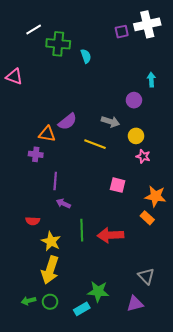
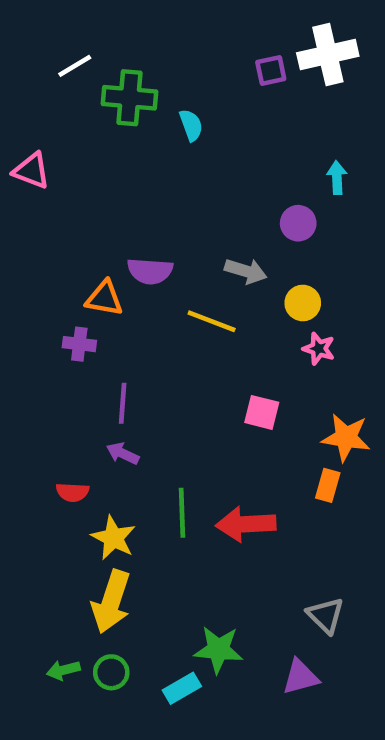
purple semicircle: (67, 122) -> (150, 271), turned 42
purple arrow: (63, 203) -> (123, 453), moved
orange rectangle: (147, 218) -> (328, 485), turned 64

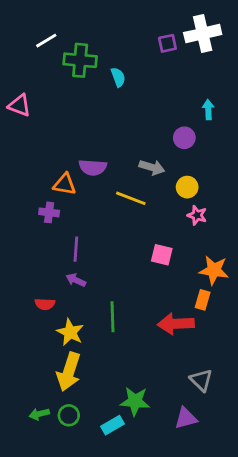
red arrow: (246, 524) -> (176, 324), moved

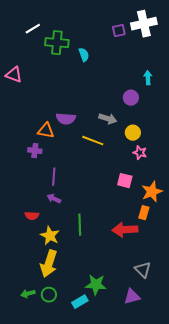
pink square: (162, 255) -> (125, 181), moved
orange star: (214, 270) -> (152, 192), turned -30

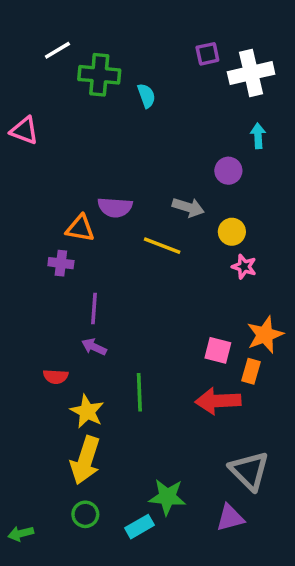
white cross: (144, 24) -> (251, 73), moved
pink square: (125, 181) -> (218, 350), moved
gray triangle: (143, 270) -> (249, 471), size x1.4
green arrow: (28, 294) -> (21, 534), moved

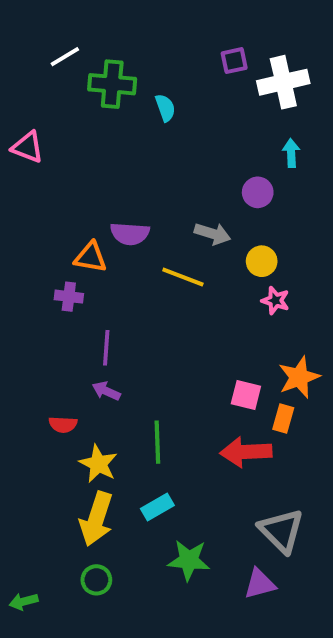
cyan rectangle: (139, 527) -> (157, 507), moved

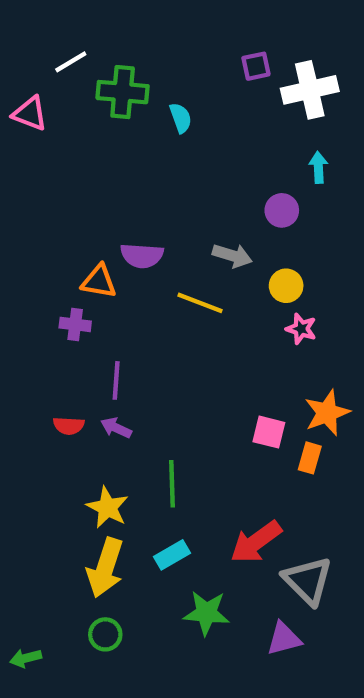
pink triangle: (28, 147) -> (30, 114), moved
red semicircle: (63, 424) -> (69, 426), moved
red arrow: (246, 452) -> (256, 542), moved, turned -33

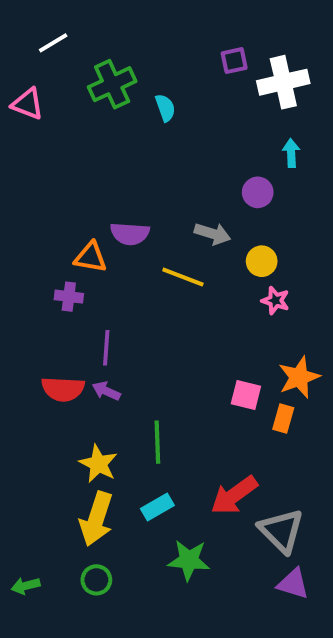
white line: (71, 62) -> (53, 43), moved
green cross: (123, 92) -> (112, 84), turned -30
red semicircle: (69, 426) -> (63, 389), size x1.5
purple triangle: (284, 639) -> (293, 584), moved, turned 32
green arrow: (26, 658) -> (26, 586), moved

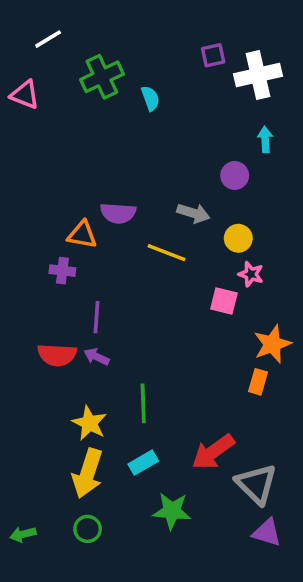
pink square: (246, 395) -> (224, 301), moved

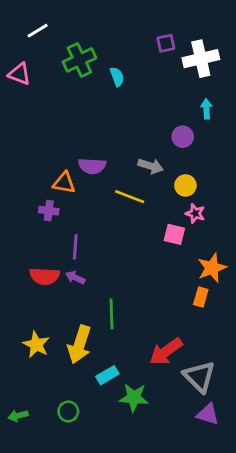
yellow star: (89, 423) -> (36, 345), moved
cyan rectangle: (143, 463) -> (107, 375), moved
yellow arrow: (88, 473) -> (79, 345), moved

